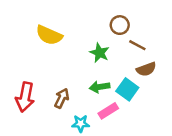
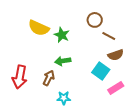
green star: (100, 53) -> (62, 35), moved
green arrow: (100, 87) -> (63, 61), moved
pink rectangle: (108, 111) -> (116, 88), moved

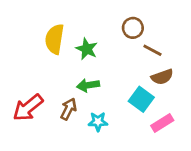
yellow semicircle: (39, 28) -> (55, 39), turned 75
red arrow: (20, 77) -> (28, 108), turned 40
cyan star: (64, 98) -> (98, 122), moved

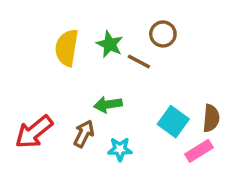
green star: (87, 49) -> (110, 44), moved
brown line: (152, 50) -> (139, 61), moved
brown semicircle: (162, 77) -> (211, 118), moved, turned -65

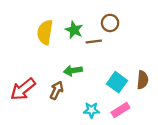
brown line: (139, 61) -> (94, 42), turned -35
cyan star: (120, 149) -> (91, 110), moved
pink rectangle: (199, 151) -> (120, 110), moved

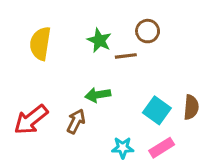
yellow semicircle: (45, 32) -> (40, 44), moved

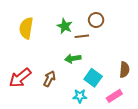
green arrow: (98, 95) -> (73, 59), moved
cyan square: (157, 110) -> (93, 78), moved
pink rectangle: (162, 148) -> (114, 96), moved

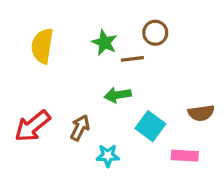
brown semicircle: (124, 70) -> (201, 113), turned 77
cyan star: (80, 96) -> (108, 156), moved
pink rectangle: (114, 96) -> (185, 156), turned 35

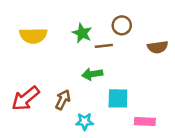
yellow semicircle: (42, 46) -> (33, 36), turned -100
brown semicircle: (201, 113) -> (158, 47), moved
cyan square: (150, 126) -> (118, 98), turned -35

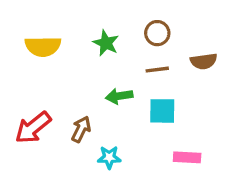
brown line: (104, 46) -> (157, 70), moved
cyan square: (118, 98) -> (162, 111), moved

